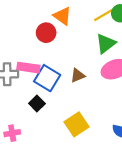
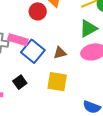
black square: (37, 104) -> (20, 82), moved
yellow square: (77, 124) -> (57, 82), moved, turned 35

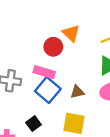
pink rectangle: (18, 40) -> (44, 72), moved

